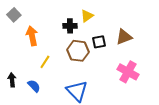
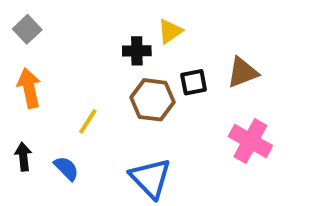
orange arrow: (32, 36) -> (29, 88), moved

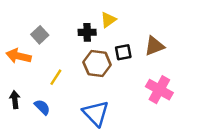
gray square: (27, 29) -> (40, 35), moved
orange arrow: (29, 88) -> (19, 56), turned -65

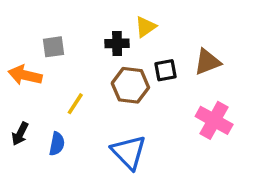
gray square: (40, 35) -> (54, 47), turned 35
black arrow: (15, 100) -> (20, 134), turned -147
blue semicircle: (42, 107) -> (57, 144), turned 56

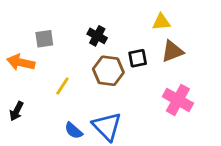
yellow triangle: (145, 27) -> (161, 22), moved, turned 30
black cross: (117, 43) -> (97, 36), turned 30
blue semicircle: (57, 144) -> (74, 131), moved, turned 120

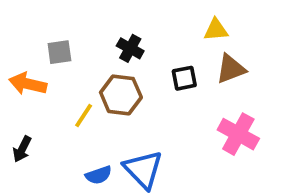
brown hexagon: (108, 71) -> (121, 95), moved
blue semicircle: (74, 131) -> (99, 175), turned -60

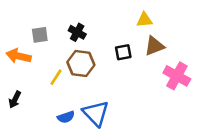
black cross: (130, 48) -> (77, 32), moved
pink cross: (238, 134) -> (177, 76), moved

